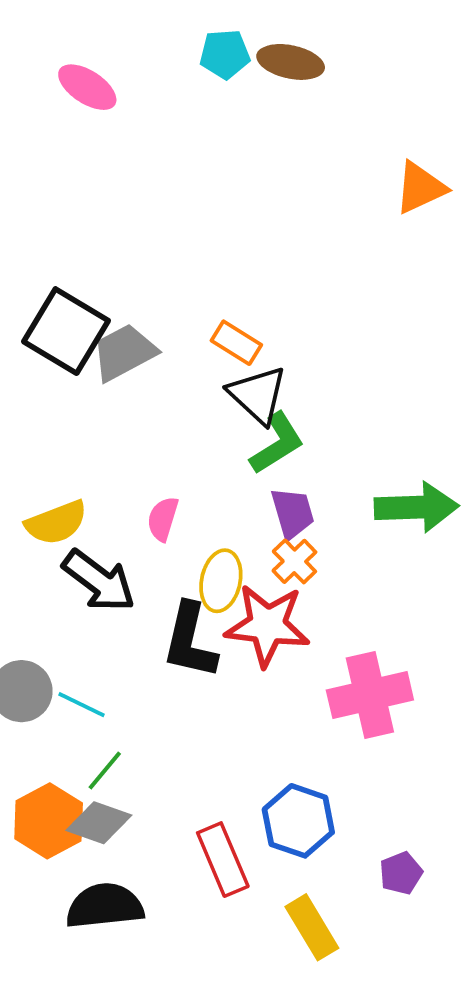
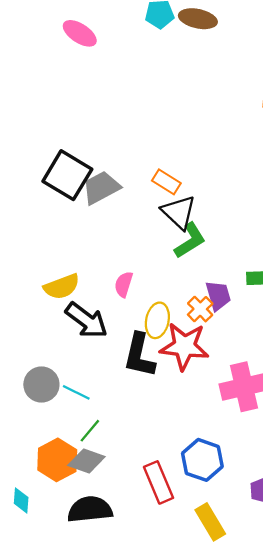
purple trapezoid: (293, 513) -> (218, 296), moved

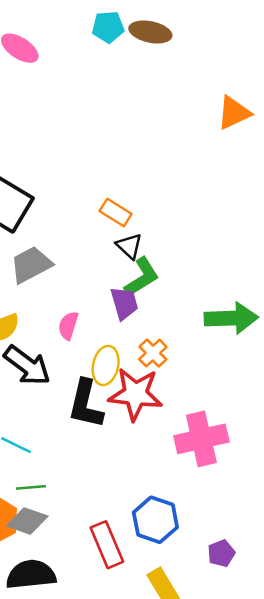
gray trapezoid: (101, 188) -> (31, 265), moved
black triangle: (179, 212) -> (129, 246), size x0.7
purple trapezoid: (218, 296) -> (124, 303), moved
green line: (90, 431) -> (31, 487), turned 45

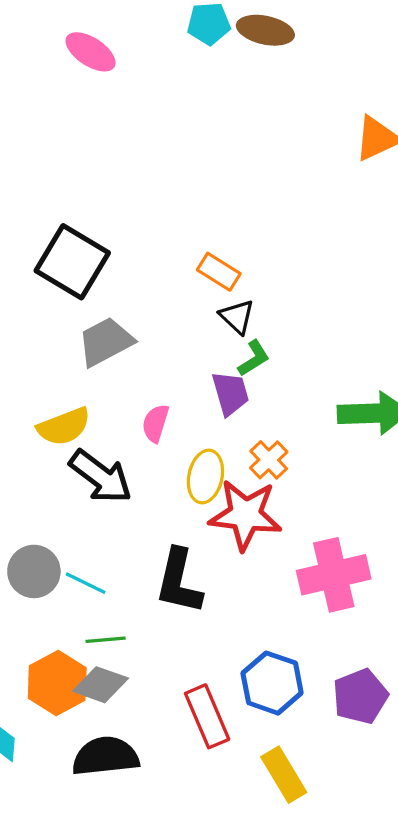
green L-shape: (142, 277) -> (254, 358), size x0.7
black L-shape: (86, 404) -> (179, 581), moved
purple pentagon: (221, 553) -> (360, 696), moved, size x1.5

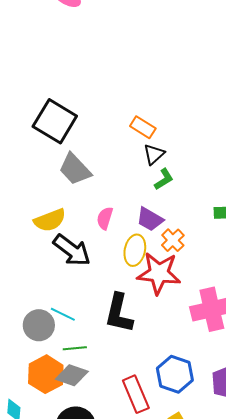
black triangle: (237, 317) -> (154, 154), turned 35
gray trapezoid: (106, 342) -> (75, 169), turned -105
purple trapezoid: (230, 393) -> (150, 219), moved, turned 136
gray circle: (34, 571) -> (39, 325), moved

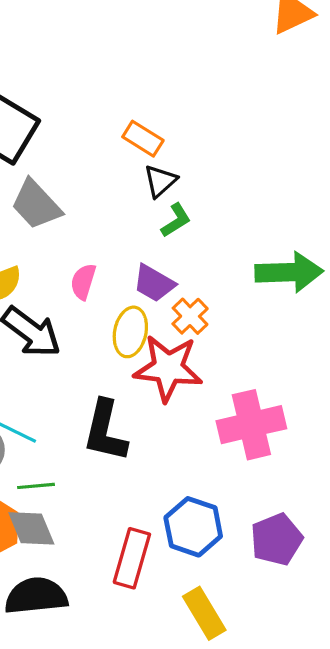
gray diamond: (72, 375) -> (31, 528), turned 48
red rectangle: (136, 394) -> (132, 558), turned 39

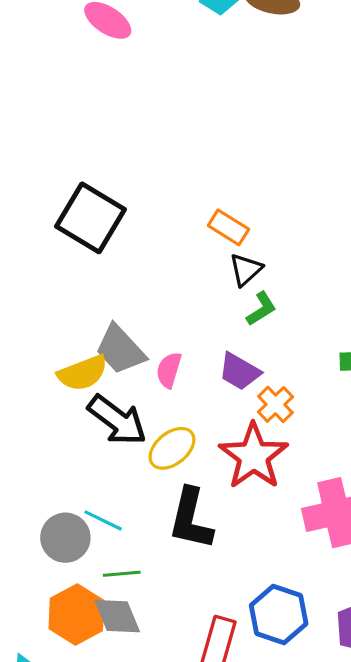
gray trapezoid: (36, 205) -> (120, 350), moved
yellow ellipse: (130, 332) -> (172, 448), moved, turned 39
red star: (168, 368) -> (254, 456), turned 30

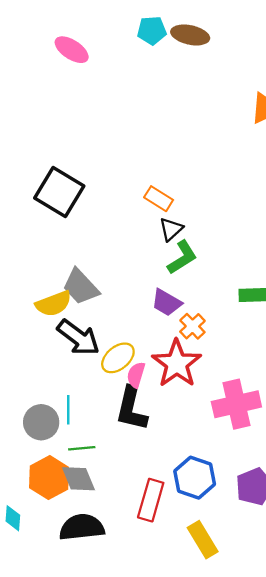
green L-shape: (261, 309) -> (182, 257), size x1.4
pink semicircle: (169, 370) -> (136, 375), moved
cyan line: (103, 520) -> (68, 410), turned 64

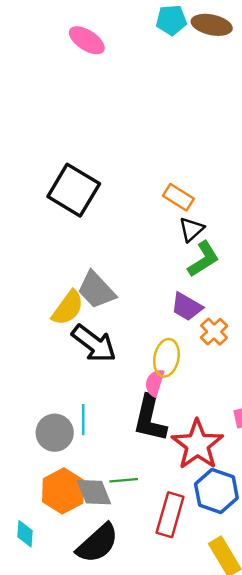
yellow semicircle: (54, 304) -> (68, 308), turned -33
yellow ellipse: (118, 358) -> (166, 358), moved, turned -40
red star: (177, 364) -> (197, 445), moved
green line: (82, 448) -> (124, 480), moved
black semicircle: (82, 527) -> (98, 543), turned 144

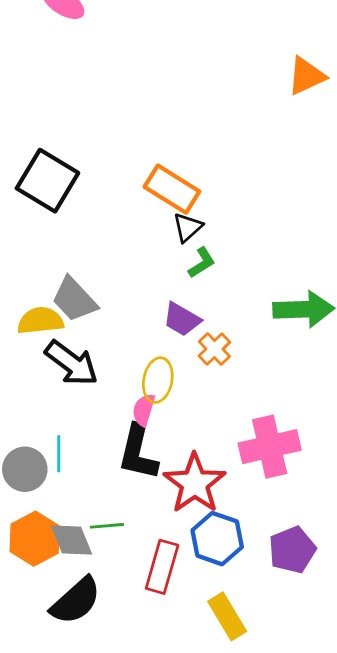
orange rectangle: (178, 197) -> (172, 189), size x1.5
green L-shape: (203, 259) -> (202, 263), size x0.7
yellow semicircle: (68, 308) -> (40, 321), turned -132

